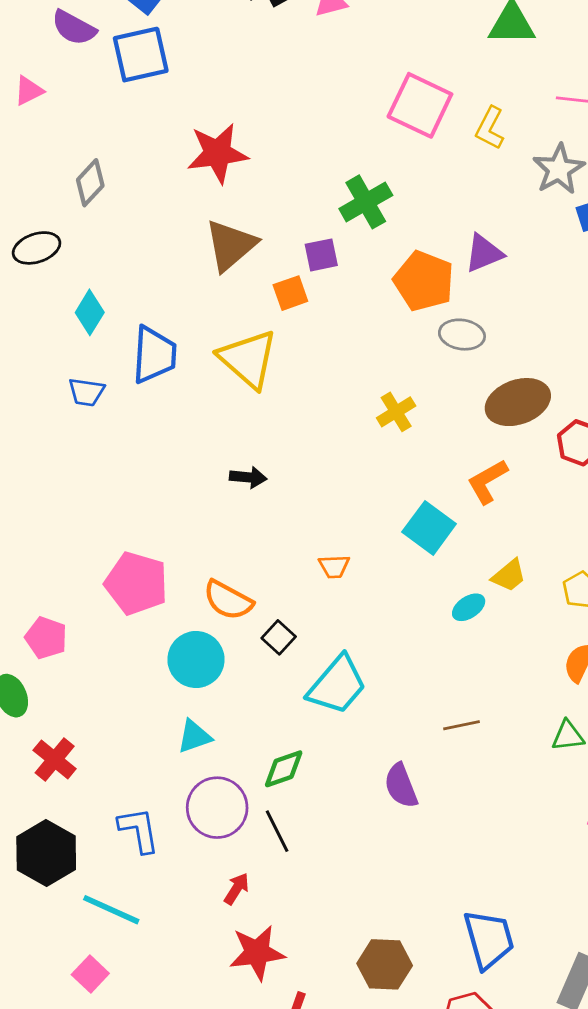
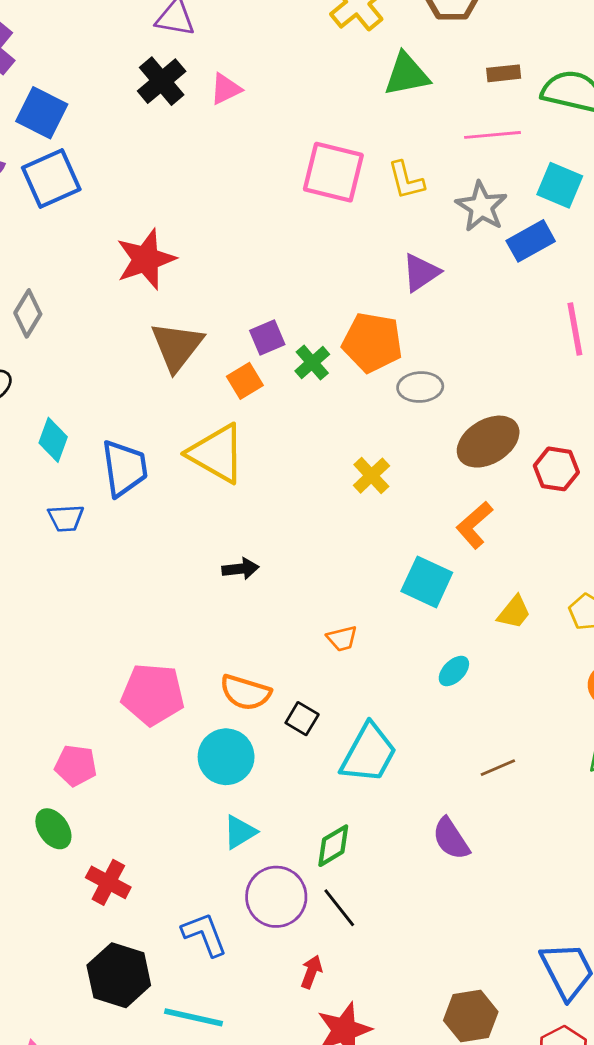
yellow L-shape: (490, 128) -> (406, 180), turned -30
green cross: (366, 202) -> (312, 363), moved, size x0.7
purple triangle: (484, 253) -> (421, 273), moved
cyan ellipse: (469, 607) -> (454, 671), moved

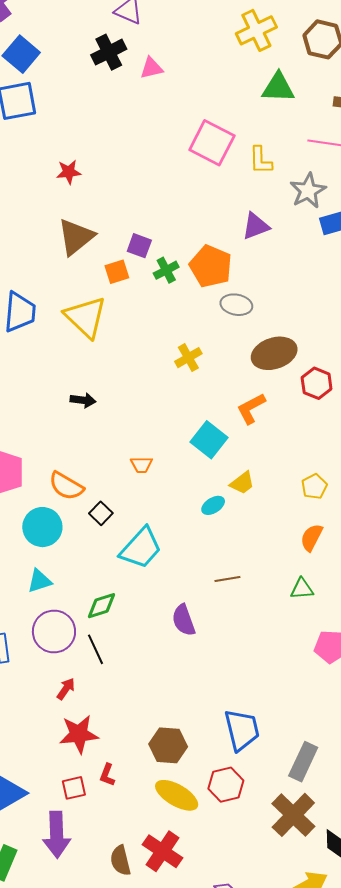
red star: (146, 259) -> (69, 172), size x0.6
purple square: (267, 338) -> (139, 246), turned 30
yellow trapezoid: (514, 612) -> (242, 483), moved

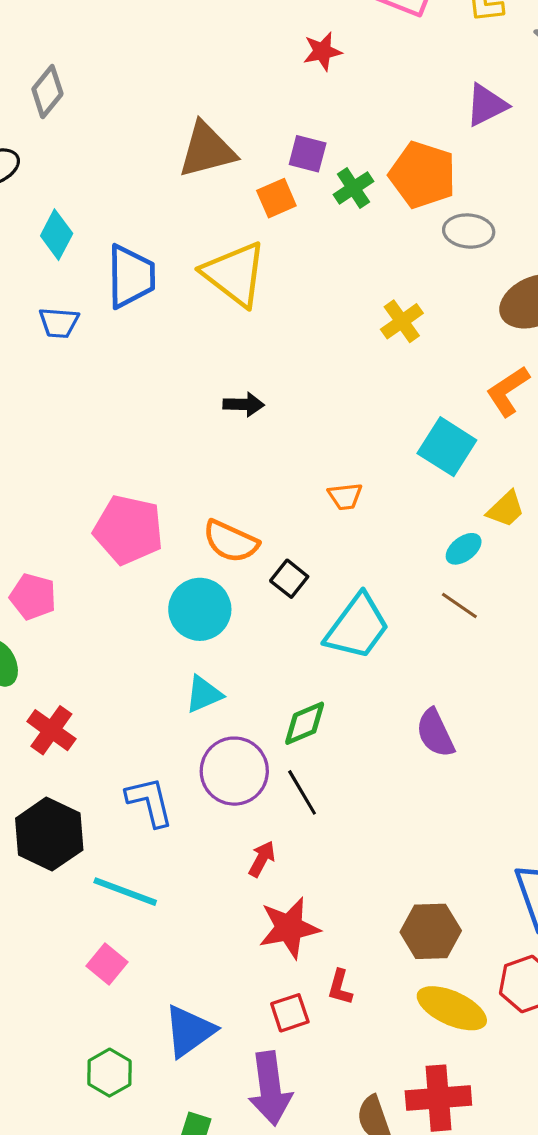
red star: (69, 172) -> (322, 51), moved
brown triangle: (76, 237) -> (207, 150), turned 30
brown line: (227, 579) -> (459, 605), moved, turned 50
red cross: (163, 851) -> (438, 1098), turned -33

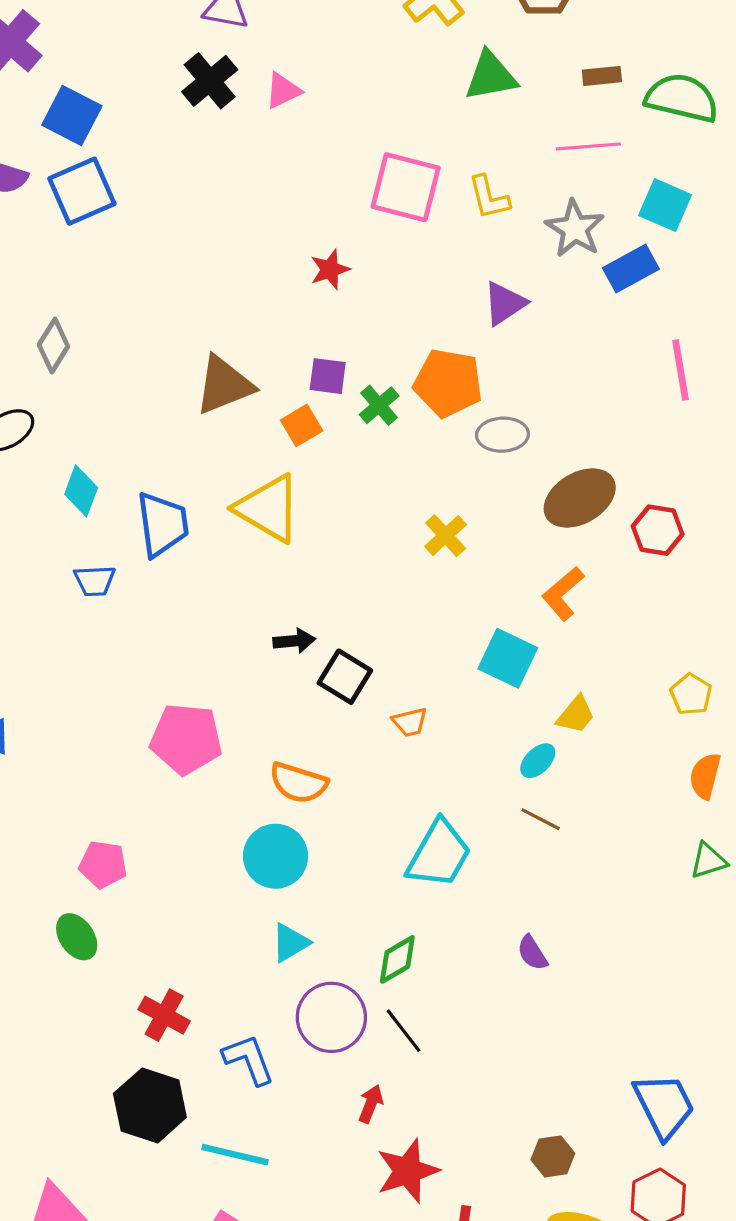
pink pentagon: (128, 530) -> (186, 739), moved
black square: (289, 579) -> (345, 677), moved, size x1.4
red cross: (51, 730) -> (164, 1015), moved
purple semicircle: (435, 733) -> (532, 953), size x0.7
brown hexagon: (431, 931) -> (553, 1156), size x0.7

